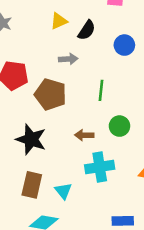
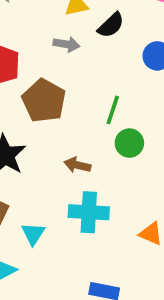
gray arrow: (68, 59) -> (67, 44), moved
green circle: (119, 126) -> (129, 143), moved

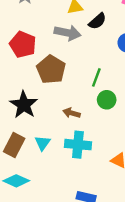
gray arrow: (67, 44) -> (67, 33), size x1.5
cyan triangle: (33, 234) -> (43, 143), moved

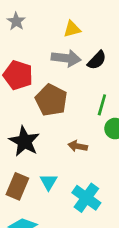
black semicircle: (97, 21) -> (97, 60), moved
cyan cross: (78, 145) -> (86, 198), moved, turned 35

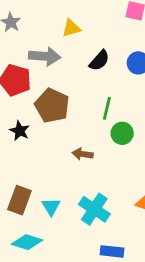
gray arrow: (66, 58) -> (45, 56), moved
black star: (24, 141) -> (20, 131), moved, size x0.6
cyan triangle: (49, 182) -> (51, 207), moved

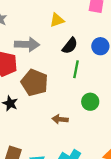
yellow triangle: (71, 28) -> (57, 20), moved
green line: (107, 108) -> (76, 69), moved

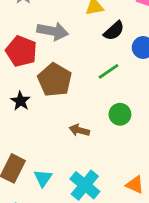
black semicircle: (70, 46) -> (114, 31), moved
green line: (76, 69) -> (109, 71), turned 36

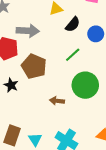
green circle: (120, 114) -> (85, 85), size x1.6

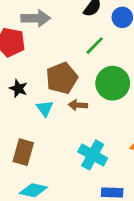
brown pentagon: (34, 66) -> (62, 78), moved, turned 30
cyan triangle: (35, 139) -> (45, 108), moved

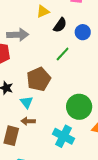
green circle: (113, 83) -> (79, 107), moved
brown arrow: (78, 105) -> (28, 121), moved

